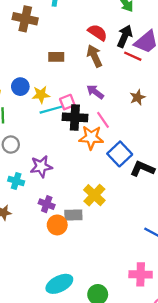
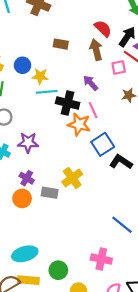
pink square: (67, 102) -> (119, 68), moved
orange circle: (57, 225) -> (22, 198), moved

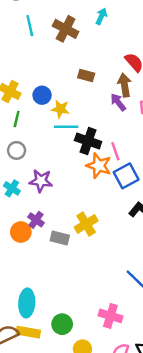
purple arrow: (91, 83) -> (118, 102), moved
blue square: (103, 144) -> (126, 176), moved
orange circle: (22, 198) -> (21, 232), moved
cyan ellipse: (25, 254) -> (27, 303), turned -75

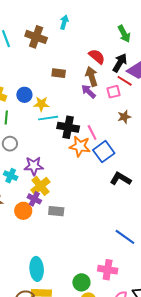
yellow cross: (86, 224) -> (40, 186), moved
green circle: (62, 324) -> (81, 282), moved

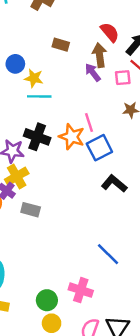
black cross: (68, 127) -> (37, 137), moved

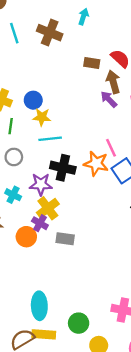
brown rectangle: (61, 45) -> (92, 63), moved
yellow star: (34, 78) -> (42, 117), moved
cyan line: (39, 96) -> (50, 139), moved
green circle: (47, 300) -> (79, 323), moved

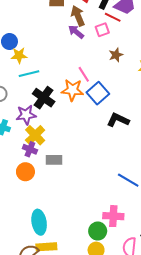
black cross: (63, 168) -> (44, 98), turned 30
orange circle: (26, 237) -> (25, 172), moved
green circle: (79, 323) -> (98, 231), moved

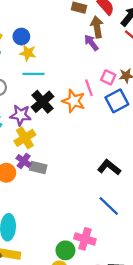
pink square: (102, 30) -> (108, 77), moved, turned 32
blue square: (98, 93) -> (117, 101), moved
black L-shape: (118, 120) -> (109, 167), moved
purple cross: (30, 149) -> (24, 161), moved

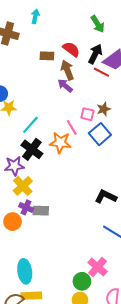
cyan line: (33, 74) -> (30, 125), moved, turned -36
pink cross: (85, 239) -> (98, 267), turned 36

